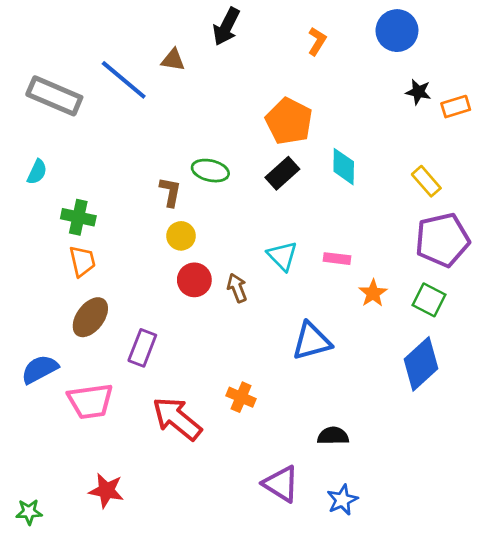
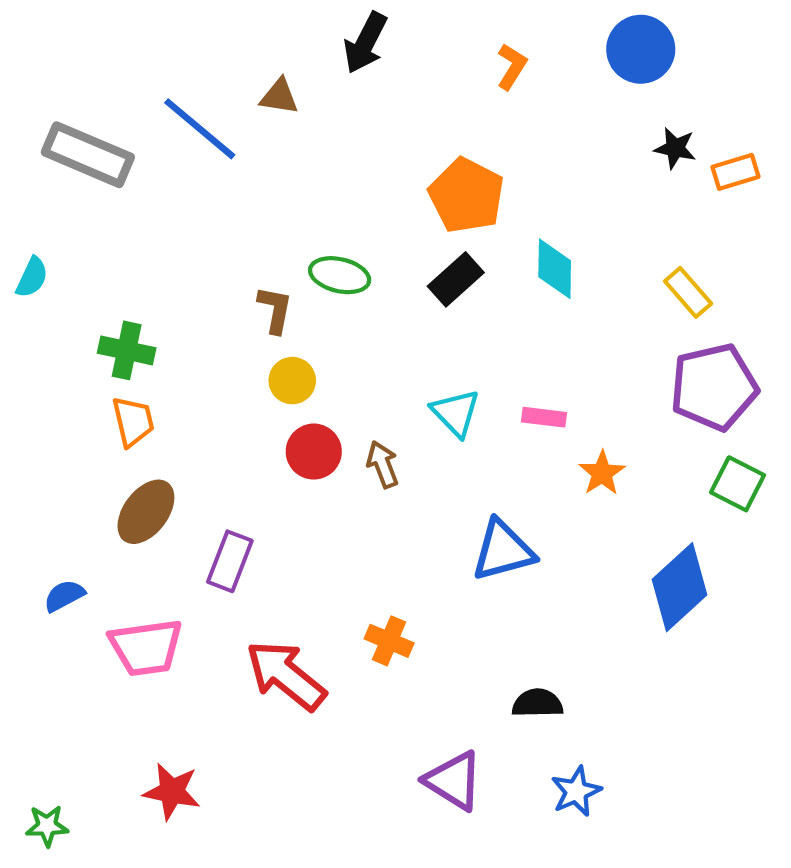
cyan semicircle: (37, 172) -> (32, 277), moved
green square: (429, 300) -> (738, 484), moved
blue semicircle: (40, 369) -> (64, 596), size x0.7
blue star: (342, 500) -> (576, 791), moved

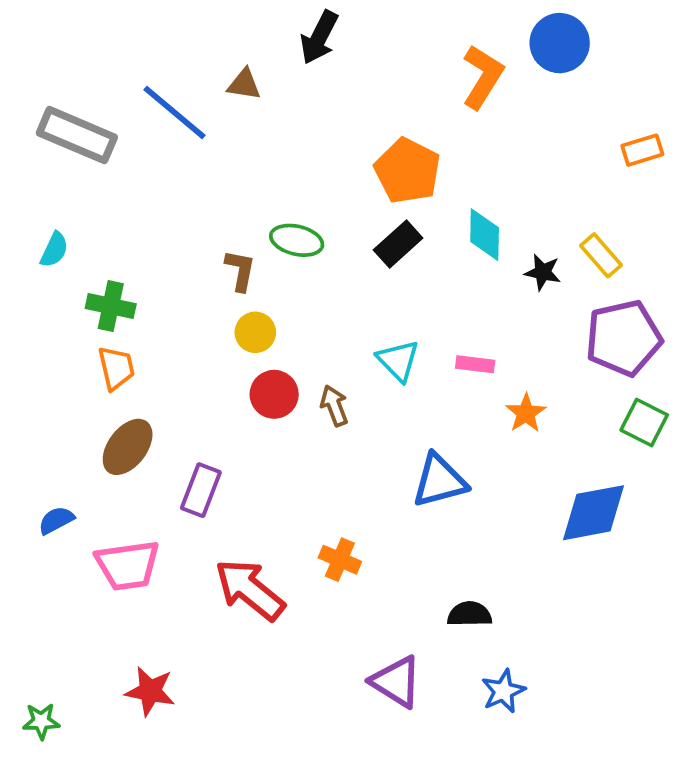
orange L-shape: (512, 66) -> (483, 77), moved, size x1.6
black star: (675, 148) -> (543, 272), moved
cyan semicircle: (32, 277) -> (54, 250), moved
blue diamond: (679, 587) -> (593, 513), turned 32

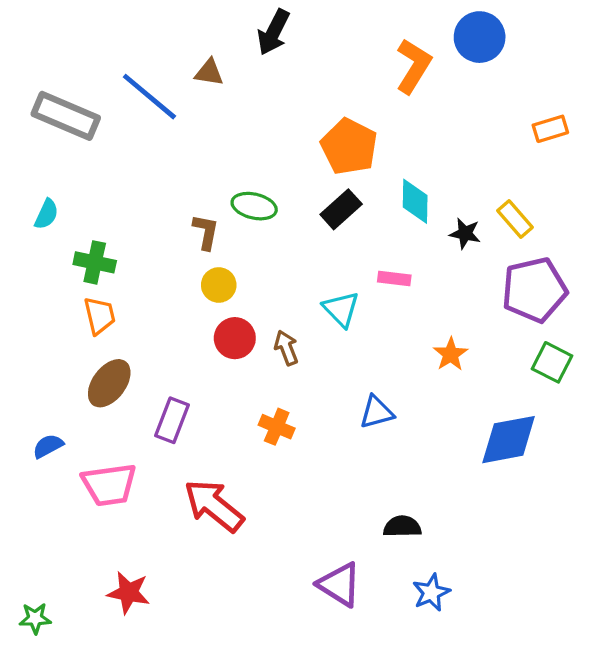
pink rectangle: (475, 364) -> (394, 279), moved
blue triangle: (439, 481) -> (377, 412), size x0.7
orange cross: (340, 560) -> (277, 427), moved

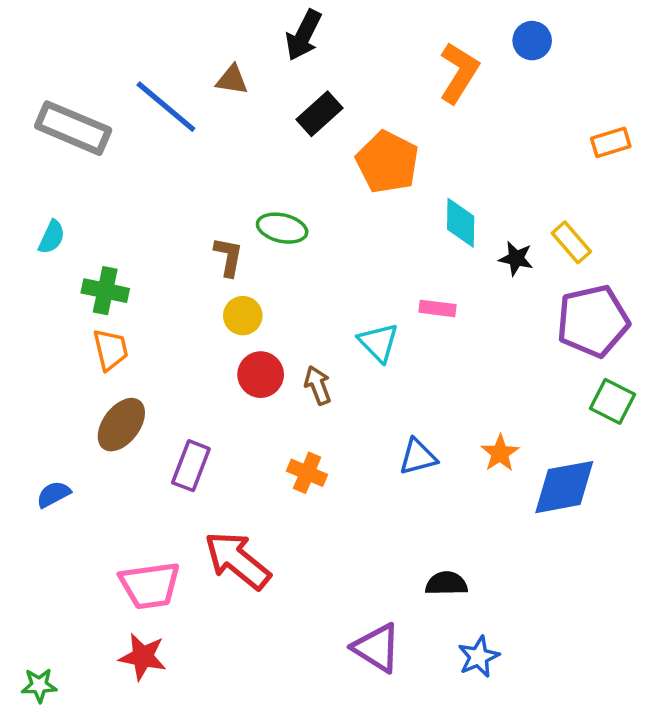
blue circle: (480, 37) -> (532, 41), size x0.7
black rectangle: (341, 209) -> (320, 114), moved
orange star: (451, 354) -> (500, 453), moved
pink trapezoid: (109, 485) -> (150, 585), moved

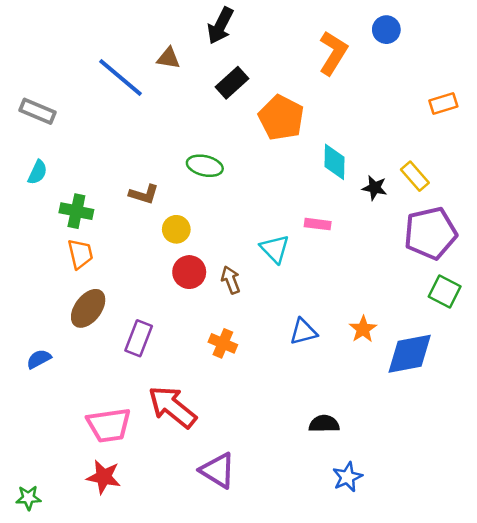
gray rectangle: (73, 128) -> (38, 111), moved, size x0.7
brown L-shape: (228, 257) -> (144, 194), moved, turned 96
purple triangle: (377, 648) -> (218, 470), moved

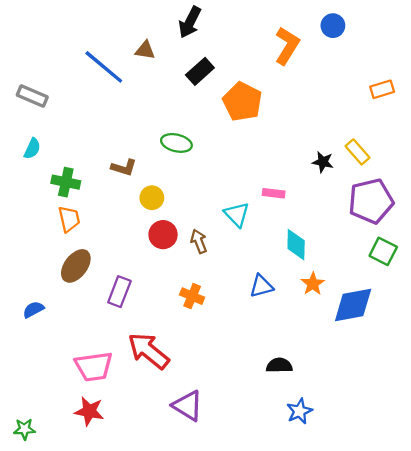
cyan diamond: (334, 162) -> (296, 245), moved

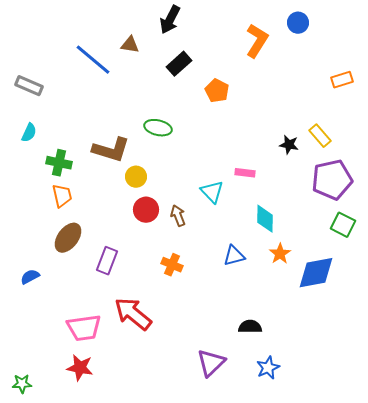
orange pentagon: (242, 102) -> (217, 91), size x0.7
brown L-shape: (124, 168) -> (111, 150), size x1.6
purple triangle: (188, 406) -> (211, 363), moved, turned 44

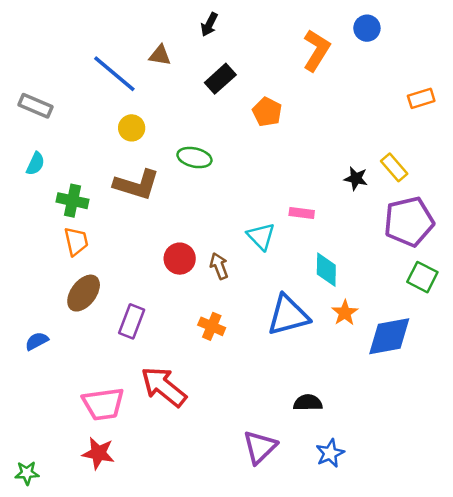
black arrow: (170, 20) -> (209, 24), size x0.7
yellow circle: (136, 177) -> (132, 128), moved
blue triangle: (234, 256) -> (288, 315), size x1.6

